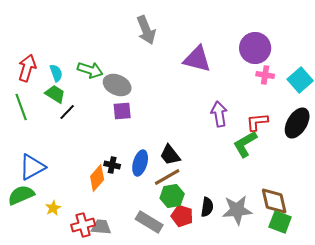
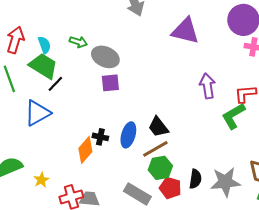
green arrow: (90, 70) -> (78, 42), size x0.7
green trapezoid: (55, 94) -> (43, 66), size x1.4
blue triangle: (32, 167) -> (37, 113), moved

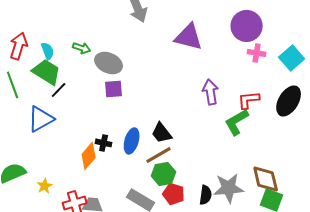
black semicircle: (195, 179) -> (206, 195), moved

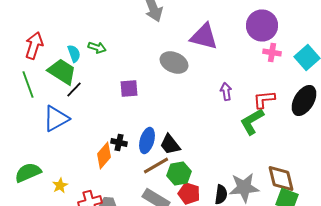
cyan semicircle: (48, 51) -> (74, 54), moved
gray ellipse: (109, 63) -> (174, 62), moved
purple arrow: (211, 92) -> (226, 92), size x0.7
black trapezoid: (162, 133) -> (170, 144), moved
brown line: (159, 155) -> (156, 166), moved

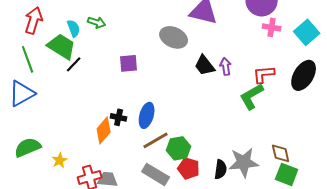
blue triangle: (56, 118) -> (22, 93), moved
black trapezoid: (170, 144) -> (205, 65), moved
brown diamond: (281, 178) -> (281, 153), size x0.7

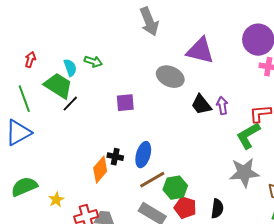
red arrow: (34, 20) -> (30, 60), size x0.6
gray star: (244, 162) -> (244, 173), moved

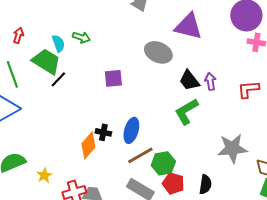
green L-shape: (248, 136) -> (186, 111), moved

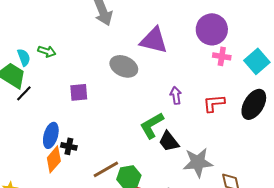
black trapezoid: (189, 80) -> (169, 141), moved
blue ellipse: (131, 130) -> (51, 135), moved

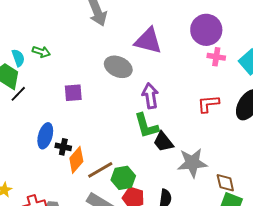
purple arrow: (176, 95) -> (150, 96), moved, size x1.4
green L-shape: (152, 125) -> (146, 126), turned -76
orange diamond: (54, 159) -> (76, 160), moved

